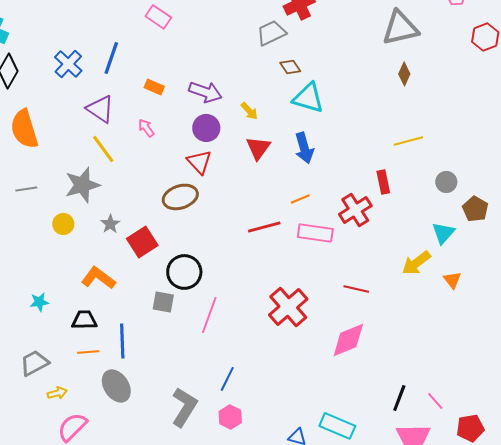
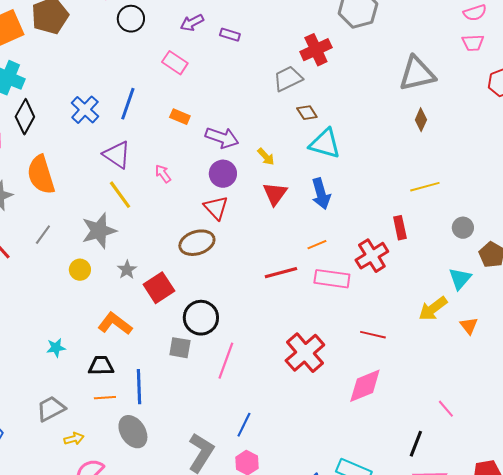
orange rectangle: (154, 87) -> (180, 117), moved
gray line: (26, 189) -> (43, 235), turned -45
pink line: (435, 401) -> (446, 409), moved

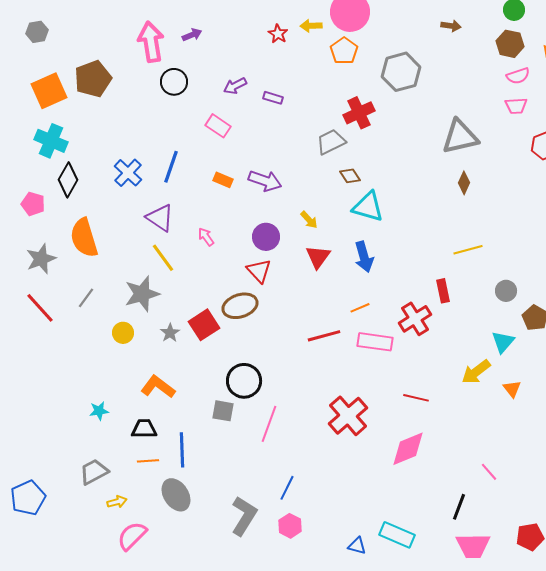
purple arrow: (222, 138) -> (265, 181), moved
red square: (159, 288) -> (204, 325), moved

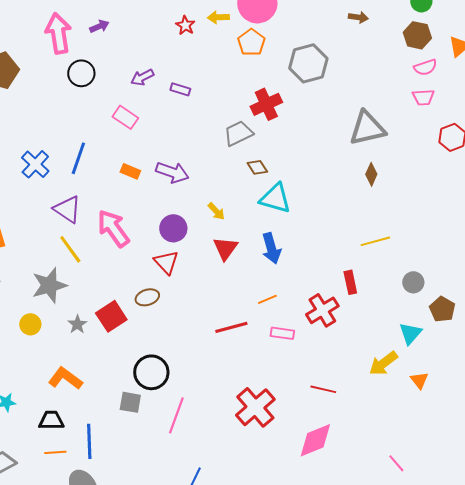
pink arrow: (206, 237) -> (113, 228), size x2.0
brown ellipse: (240, 306) -> (147, 297), size x0.7
pink rectangle: (375, 342) -> (282, 333), size x0.7

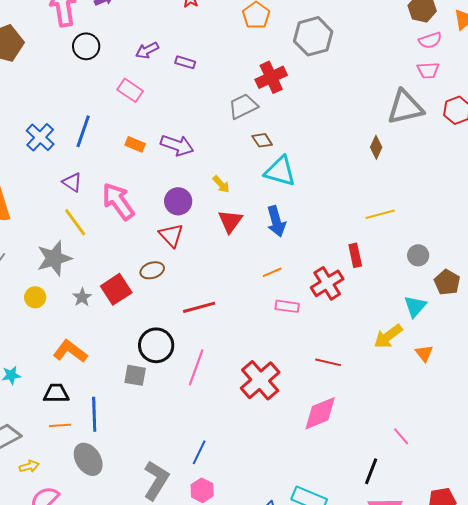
gray triangle: (367, 128) -> (405, 107), moved
purple triangle: (67, 209) -> (72, 182), size x0.7
red line: (231, 327) -> (199, 307), moved
pink line: (176, 415) -> (196, 367), moved

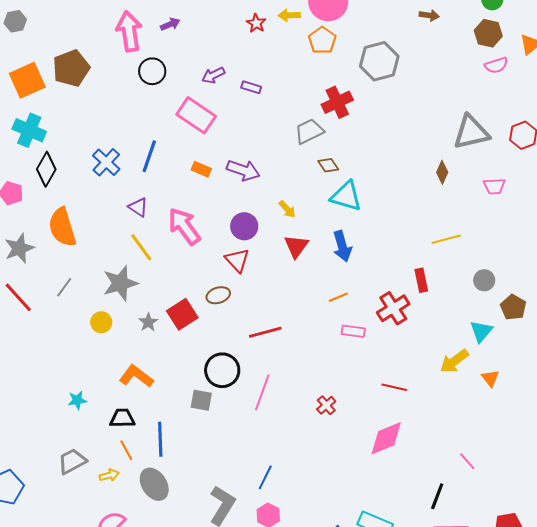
pink trapezoid: (428, 70) -> (494, 186), moved
pink rectangle: (130, 90) -> (196, 115), size x1.5
red cross: (260, 380) -> (326, 405), size x0.5
orange line: (60, 425) -> (126, 450), turned 65
yellow arrow: (29, 466) -> (109, 475), moved

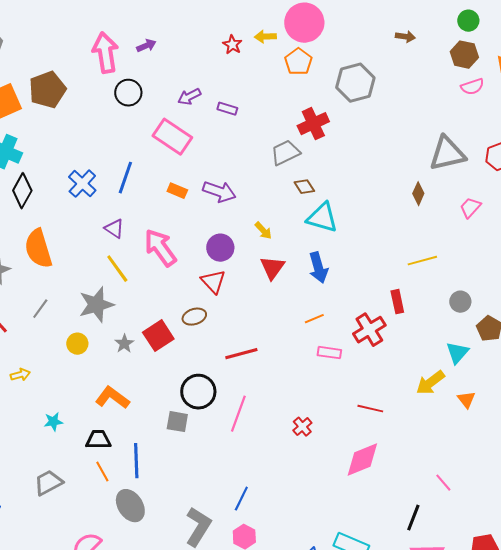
pink trapezoid: (494, 186) -> (470, 208), turned 135
yellow arrow: (109, 475) -> (20, 375), moved

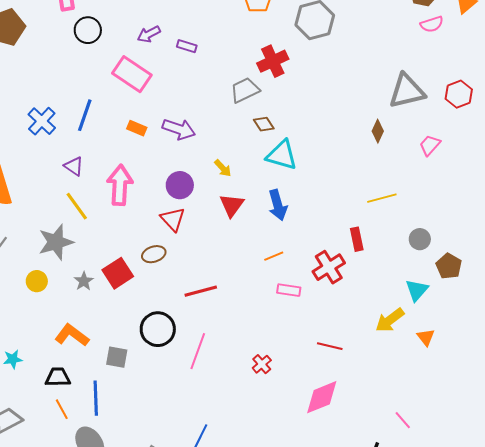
pink arrow: (160, 248) -> (120, 185), turned 39
gray square: (177, 422) -> (117, 357), moved

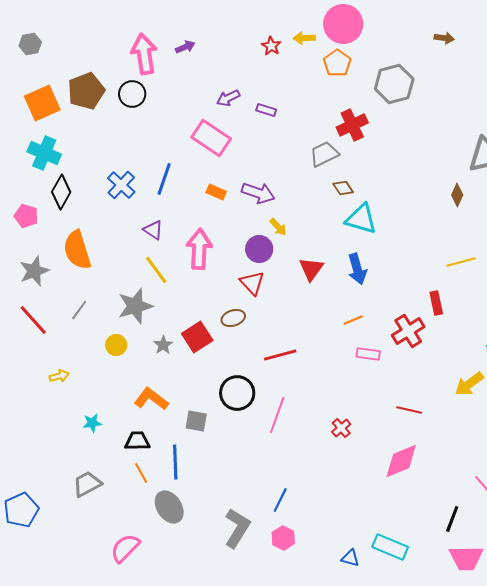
black circle: (88, 30) -> (132, 94), moved
yellow arrow: (223, 168) -> (278, 227), moved

